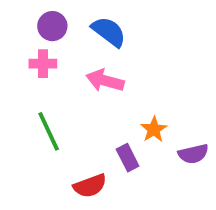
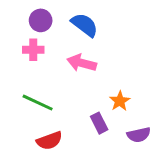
green line: (49, 131) -> (38, 103), turned -40
purple semicircle: (193, 154) -> (139, 135), moved
red semicircle: (90, 186) -> (49, 141), moved

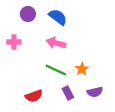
pink cross: (33, 50) -> (14, 42), moved
green line: (38, 103) -> (56, 70), moved
purple rectangle: (99, 123) -> (68, 93), moved

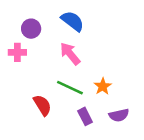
purple circle: (28, 14) -> (31, 29), moved
pink arrow: (56, 43) -> (70, 54), turned 36
red semicircle: (34, 96) -> (42, 105), moved, turned -102

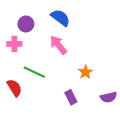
green line: (70, 88) -> (34, 72), moved
red semicircle: (42, 105) -> (14, 88), moved
purple semicircle: (119, 115) -> (109, 97), moved

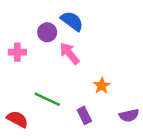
purple circle: (26, 24) -> (47, 32), moved
green line: (34, 72) -> (47, 99), moved
red semicircle: (14, 88) -> (17, 119), moved, turned -30

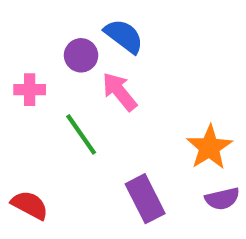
orange star: (102, 86) -> (209, 147), moved, size x1.5
green line: (47, 99) -> (81, 134), moved, turned 30
purple rectangle: (84, 115) -> (145, 199), size x1.5

